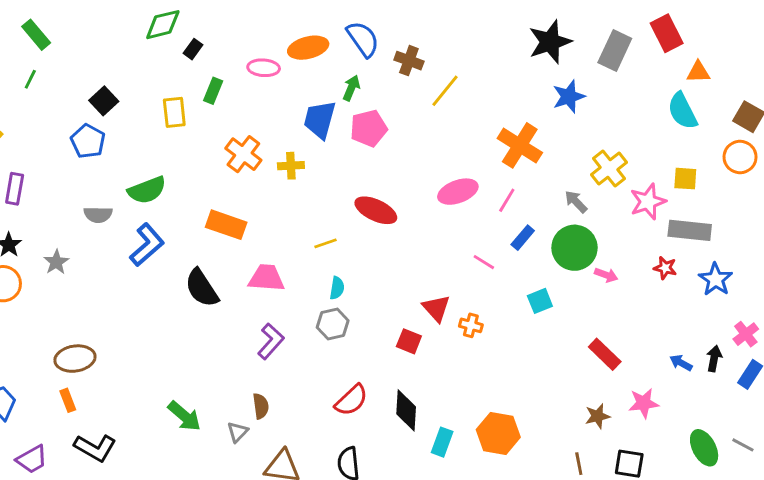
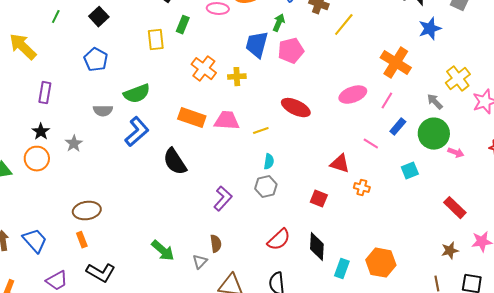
black square: (104, 101) -> (99, 17), moved
pink trapezoid: (266, 278) -> (227, 121), moved
red triangle: (436, 308) -> (340, 164), moved, turned -30

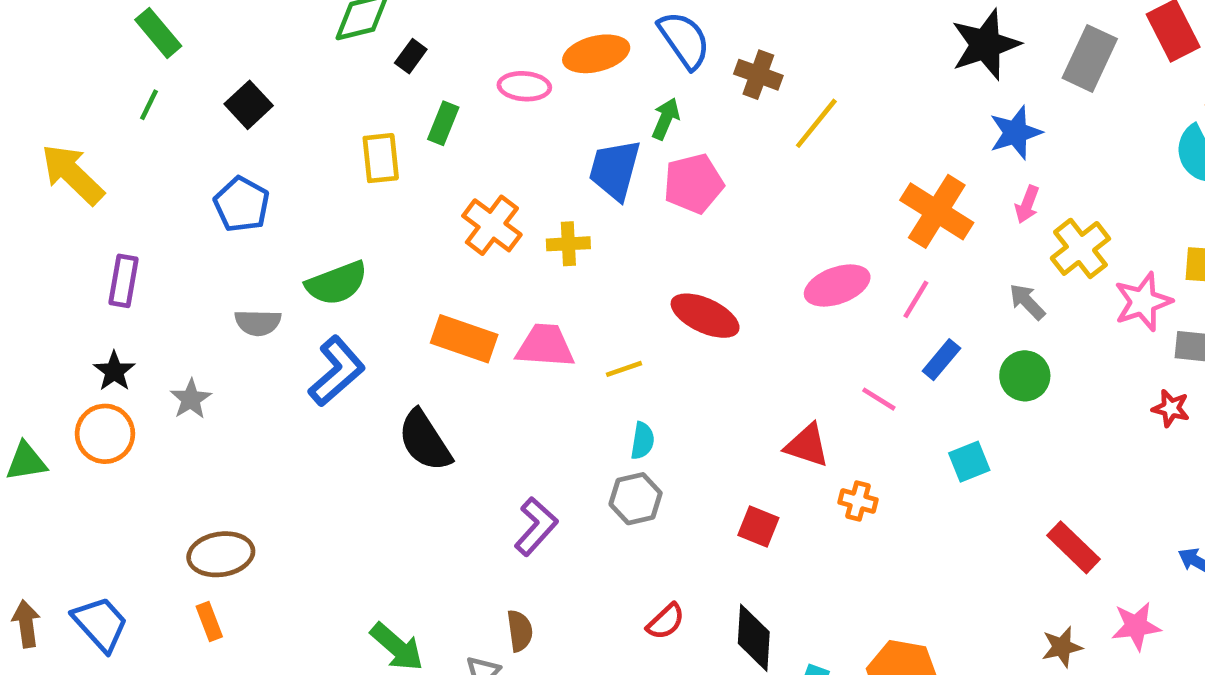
green circle: (434, 134) -> (1025, 376), size x0.7
pink arrow: (456, 153) -> (1027, 204), moved, turned 91
red semicircle: (279, 240) -> (666, 621), size x0.7

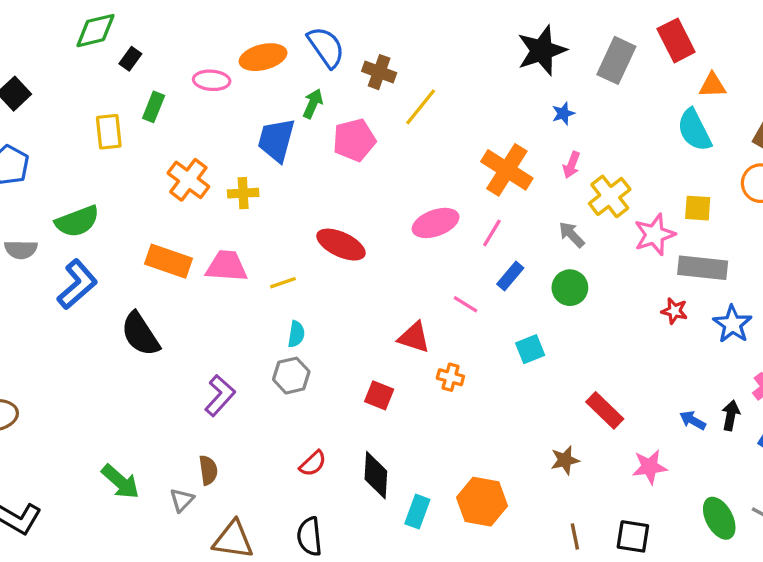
blue star: (1016, 133) -> (563, 113), size x0.6
pink pentagon: (693, 184) -> (354, 140), moved
brown star: (1062, 647) -> (565, 460), moved

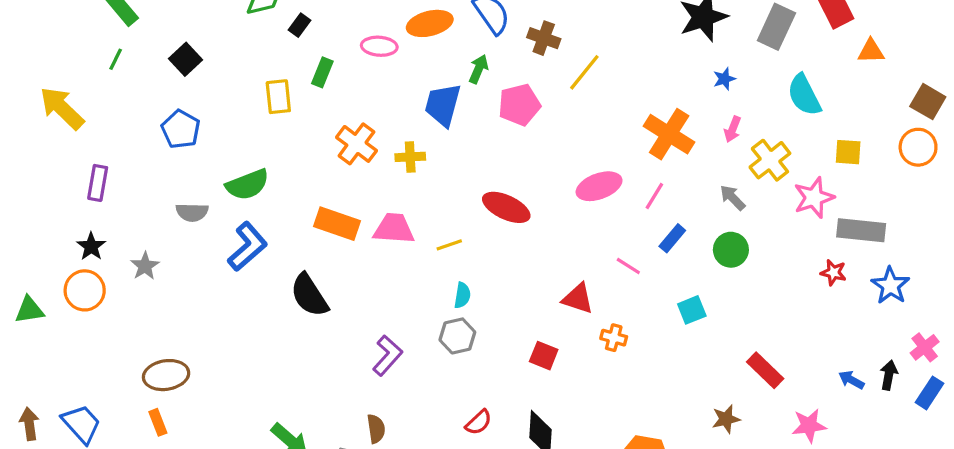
cyan semicircle: (694, 130) -> (804, 95), moved
yellow square: (698, 208) -> (848, 152), moved

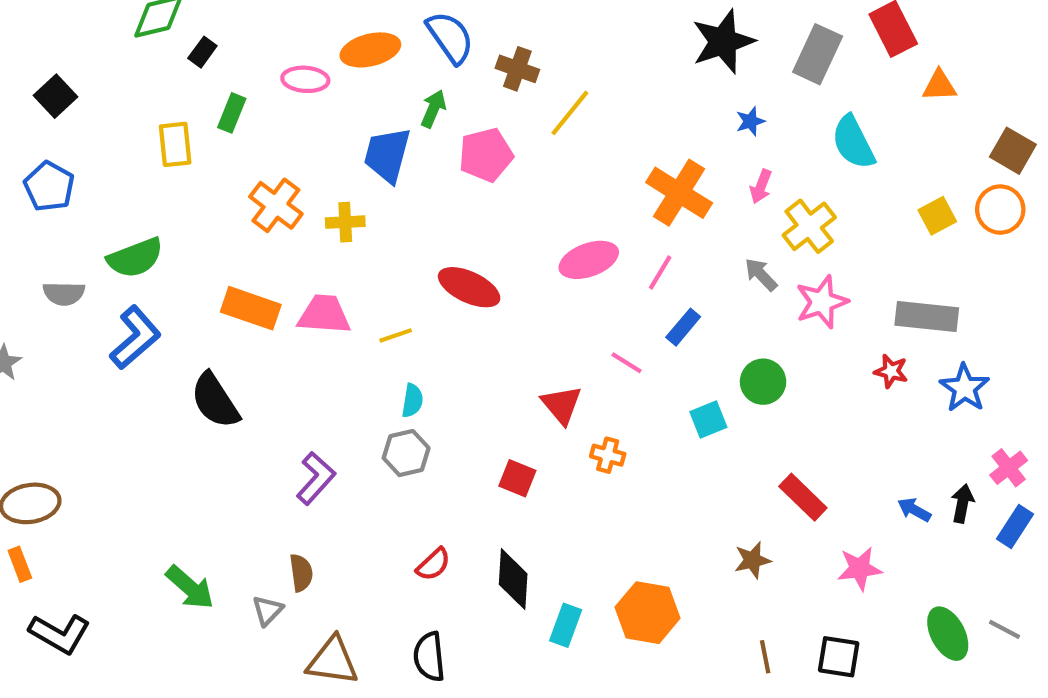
yellow square: (848, 152) -> (937, 216), moved, turned -32
pink star: (814, 198) -> (822, 302), moved
green circle: (731, 250) -> (763, 382), moved
red triangle: (578, 299) -> (561, 405), turned 32

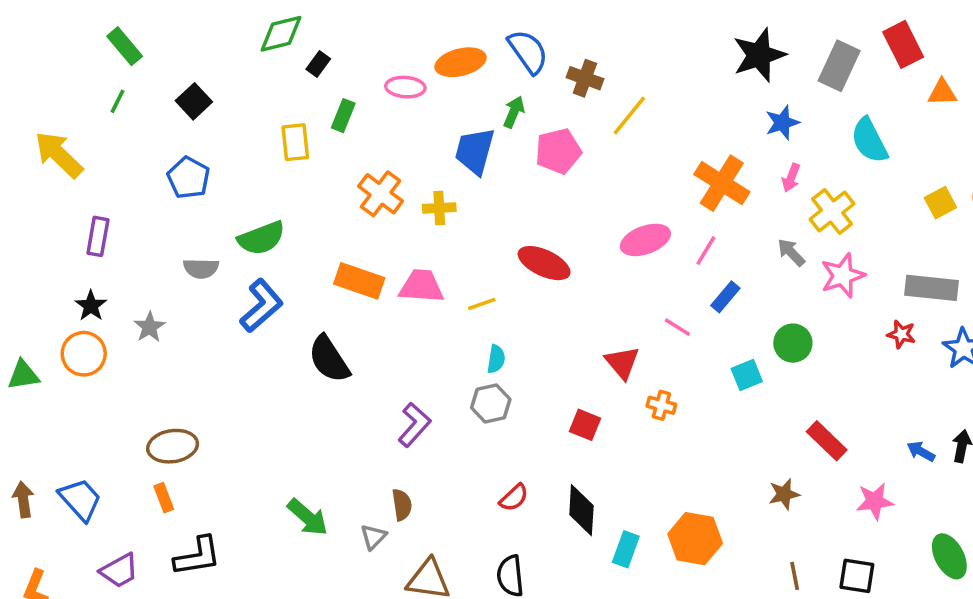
blue star: (750, 121) -> (782, 123), size x1.4
black L-shape: (60, 634) -> (197, 556), turned -39

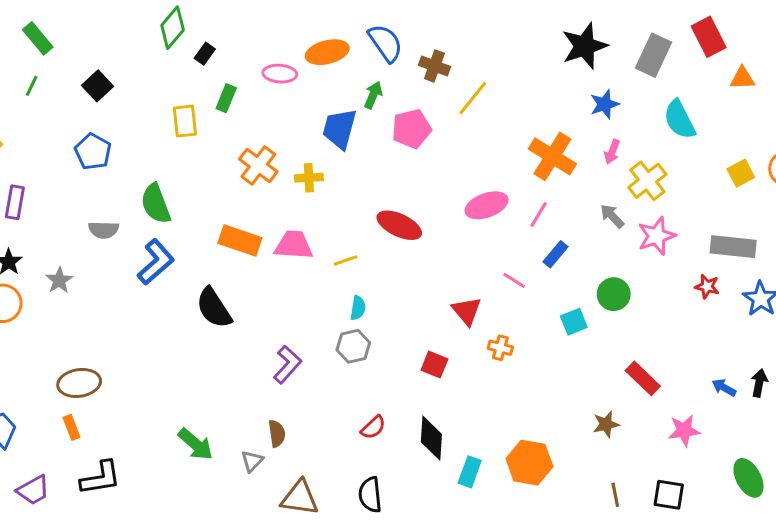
green diamond: (281, 34) -> (173, 28), turned -36
green semicircle: (261, 238) -> (156, 204), turned 90

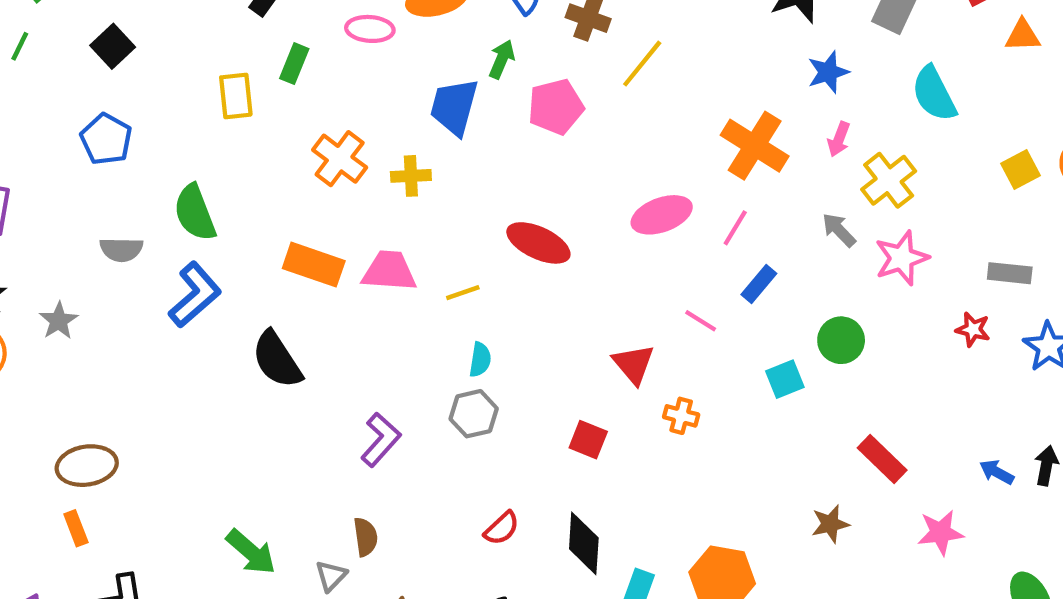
gray rectangle: (733, 247) -> (1010, 273), size x0.7

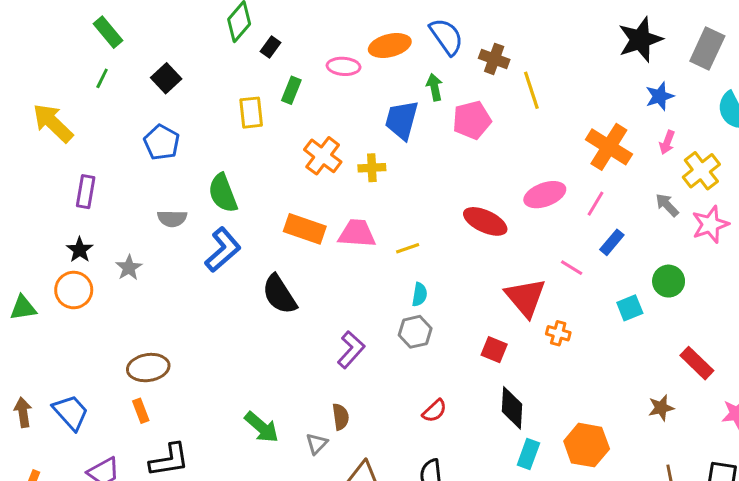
green arrow: (502, 59) -> (434, 87), turned -35
yellow line: (642, 64) -> (531, 90), turned -57
red ellipse: (538, 243) -> (485, 221), moved
red triangle: (634, 364) -> (525, 297), size x1.4
black diamond: (584, 543) -> (512, 408), moved

